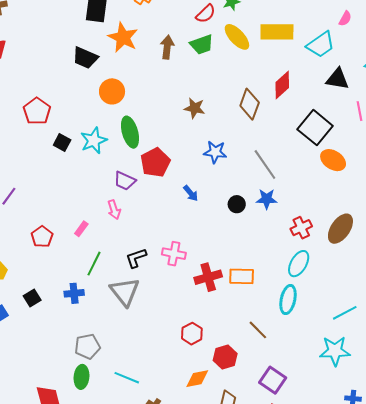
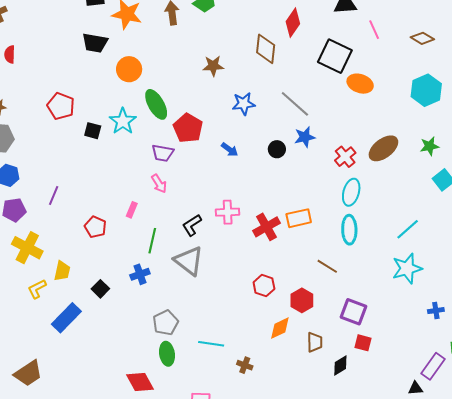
brown ellipse: (340, 229) -> (383, 148), turned 32

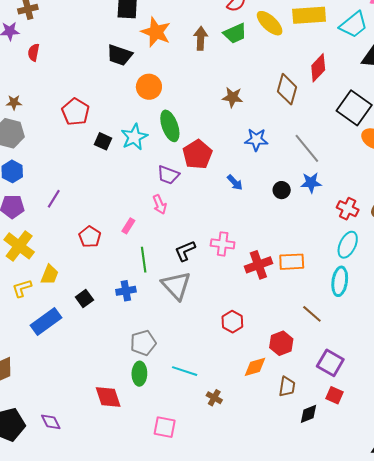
red cross: (345, 157) -> (348, 209), turned -35
green line: (152, 241) -> (144, 260), turned -30
red hexagon: (264, 286) -> (232, 322), moved

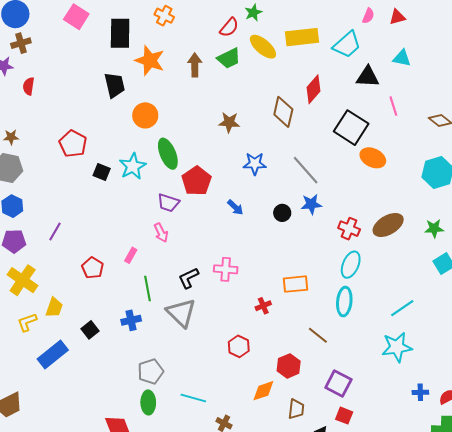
black trapezoid: (120, 55) -> (115, 85), turned -120
red cross: (258, 265) -> (263, 306), moved, size x0.6

